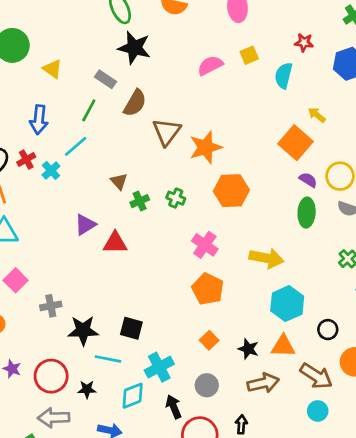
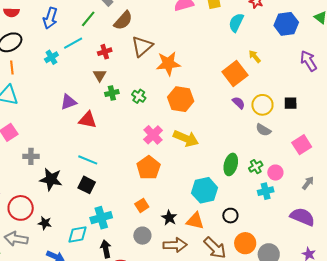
red cross: (26, 160) -> (105, 52), moved
green ellipse: (307, 213) -> (231, 164), moved
yellow arrow: (266, 258) -> (186, 138), moved
cyan line: (108, 359) -> (88, 160), moved
gray circle: (207, 385) -> (142, 236), moved

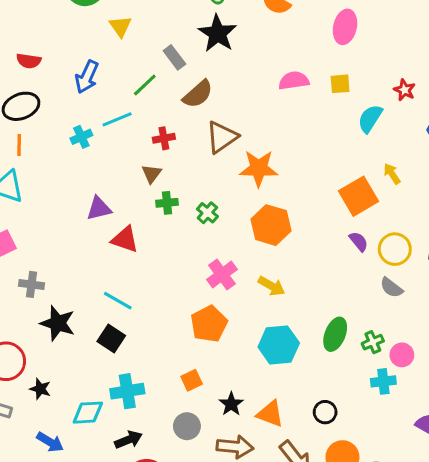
yellow arrow: (186, 138) -> (272, 286), size x0.7
cyan hexagon: (205, 190) -> (279, 345), moved
black arrow: (106, 249) -> (128, 440), turned 72

